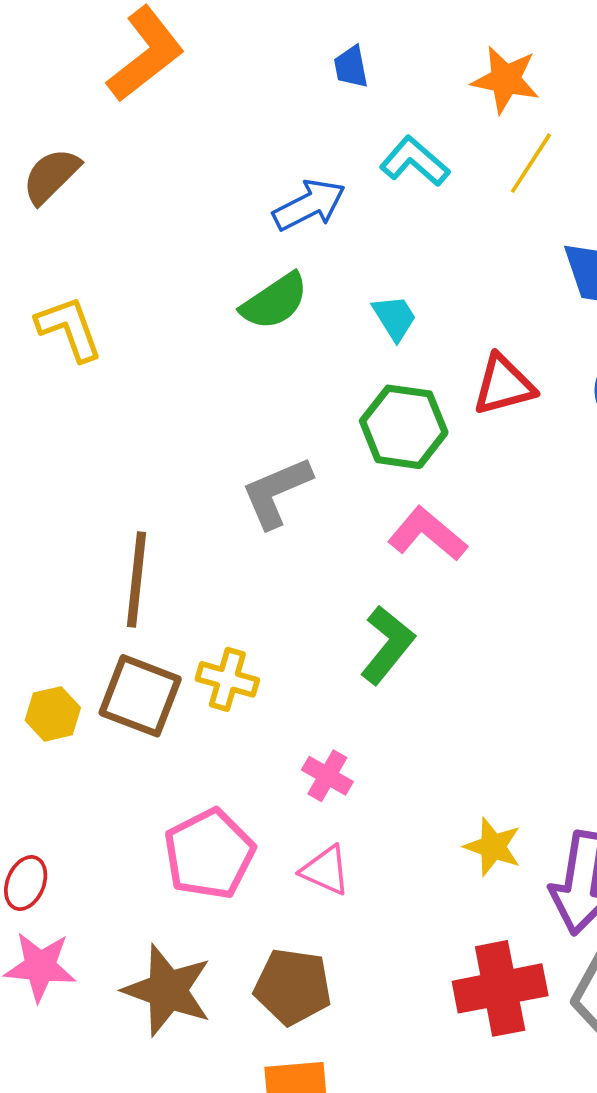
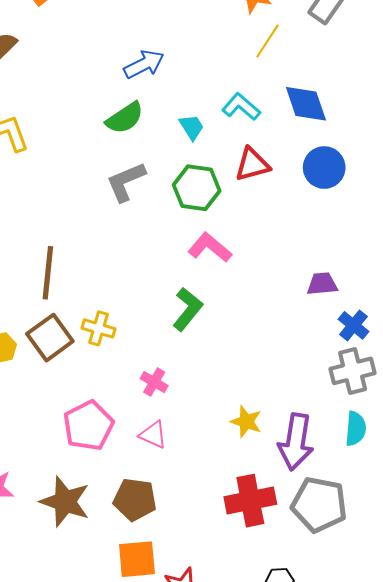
cyan L-shape: (415, 161) -> (241, 107), moved
gray L-shape: (276, 492) -> (126, 182), moved
brown square: (140, 696) -> (50, 338), turned 33

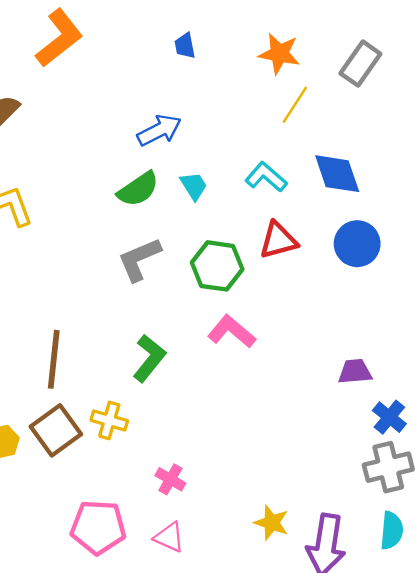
cyan trapezoid: (192, 127) -> (194, 186), moved
green L-shape: (188, 309) -> (149, 358), moved
pink pentagon: (88, 426) -> (98, 527), turned 30

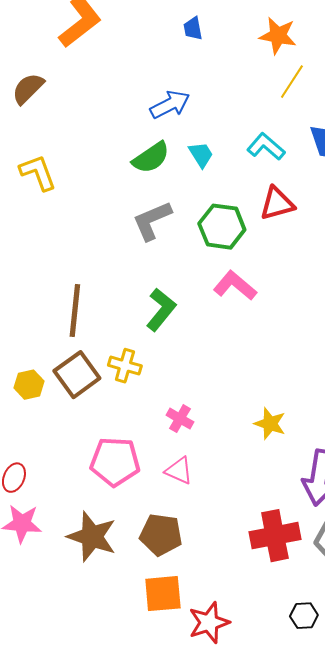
yellow star: (272, 523) -> (270, 424), moved

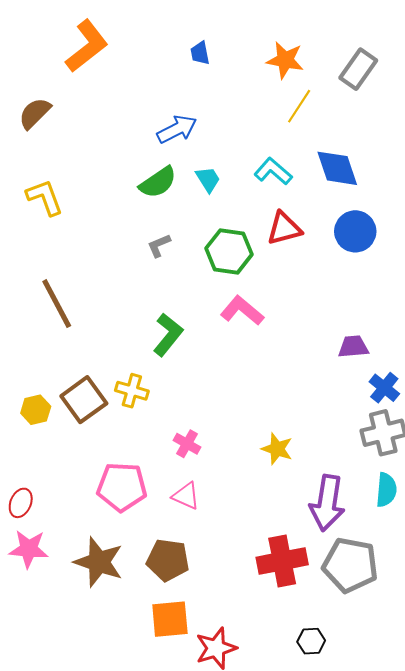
gray L-shape: (152, 221) -> (159, 245), size x0.6
brown line: (75, 311) -> (57, 304), moved, turned -34

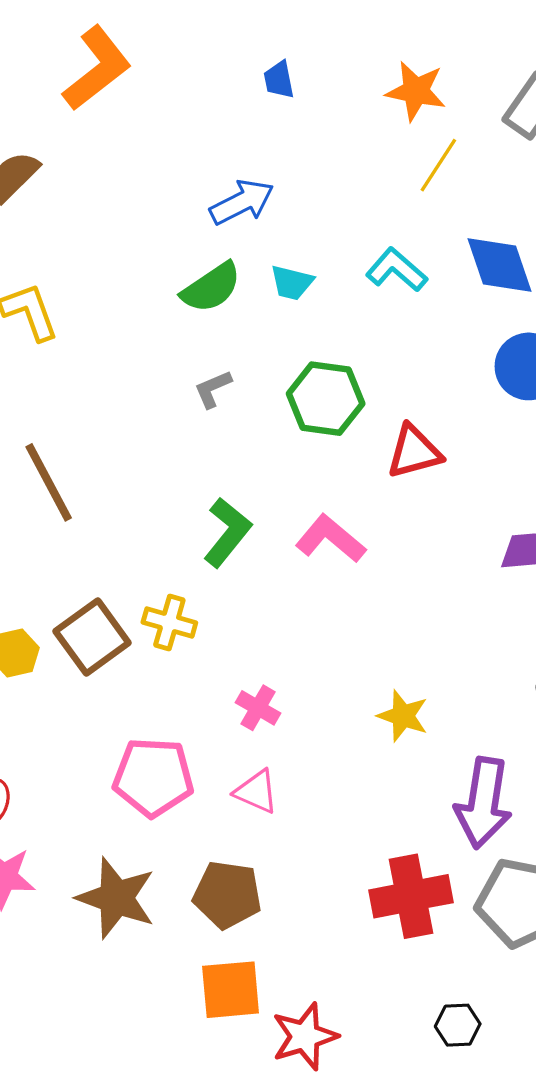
cyan trapezoid: (208, 179) -> (292, 283), turned 136
red triangle: (284, 228) -> (414, 452), moved
pink L-shape: (242, 311) -> (330, 539), moved

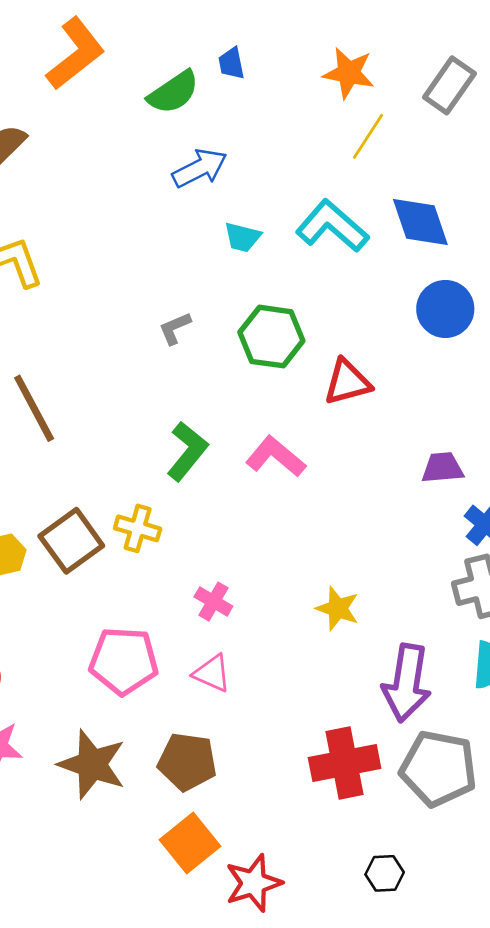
cyan L-shape: (396, 270) -> (332, 226), size x1.4
green semicircle: (211, 288) -> (173, 92), moved
orange square: (231, 990) -> (190, 843), turned -34

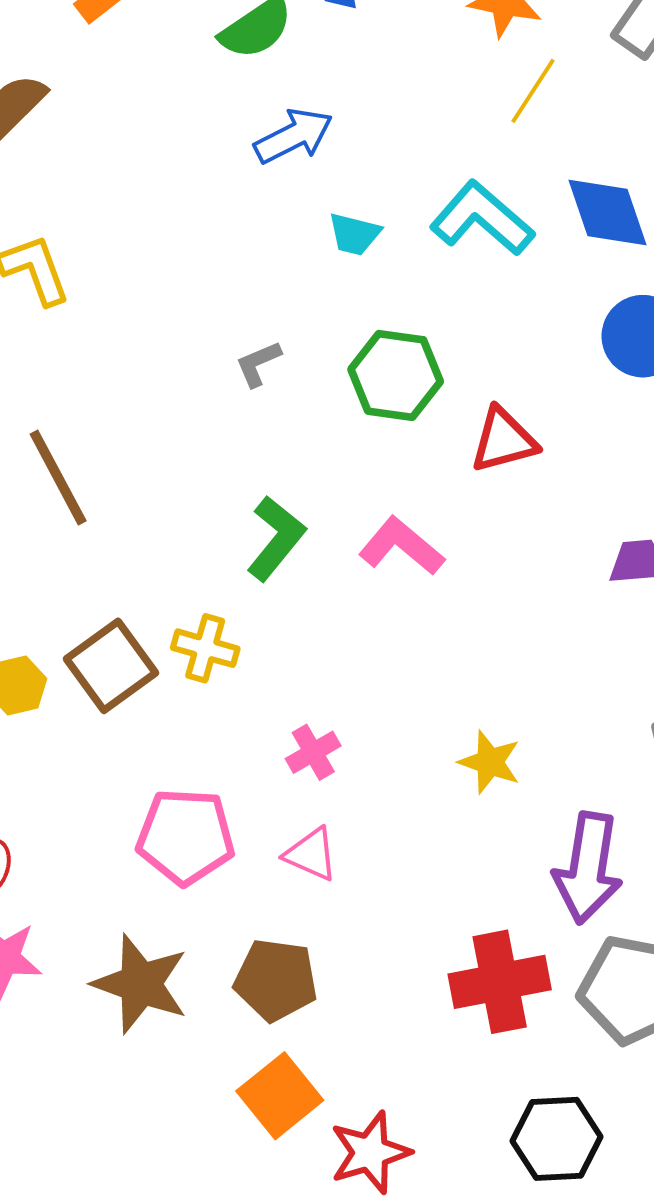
pink cross: (213, 602) -> (313, 752), turned 30
black hexagon: (385, 873) -> (557, 1139), size x1.6

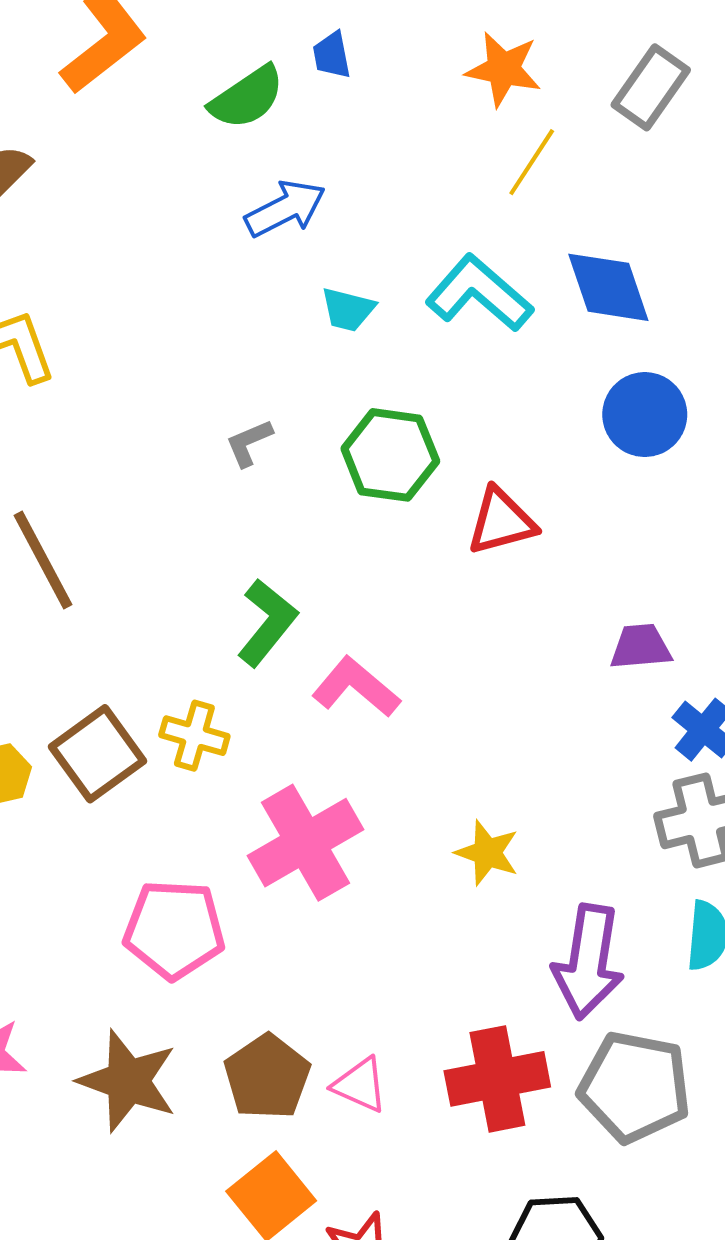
pink L-shape: (401, 546) -> (356, 687), moved
pink cross: (313, 752) -> (305, 843), size x2.0
pink triangle: (311, 854) -> (360, 1085), moved
brown pentagon: (276, 980) -> (267, 1077), turned 30

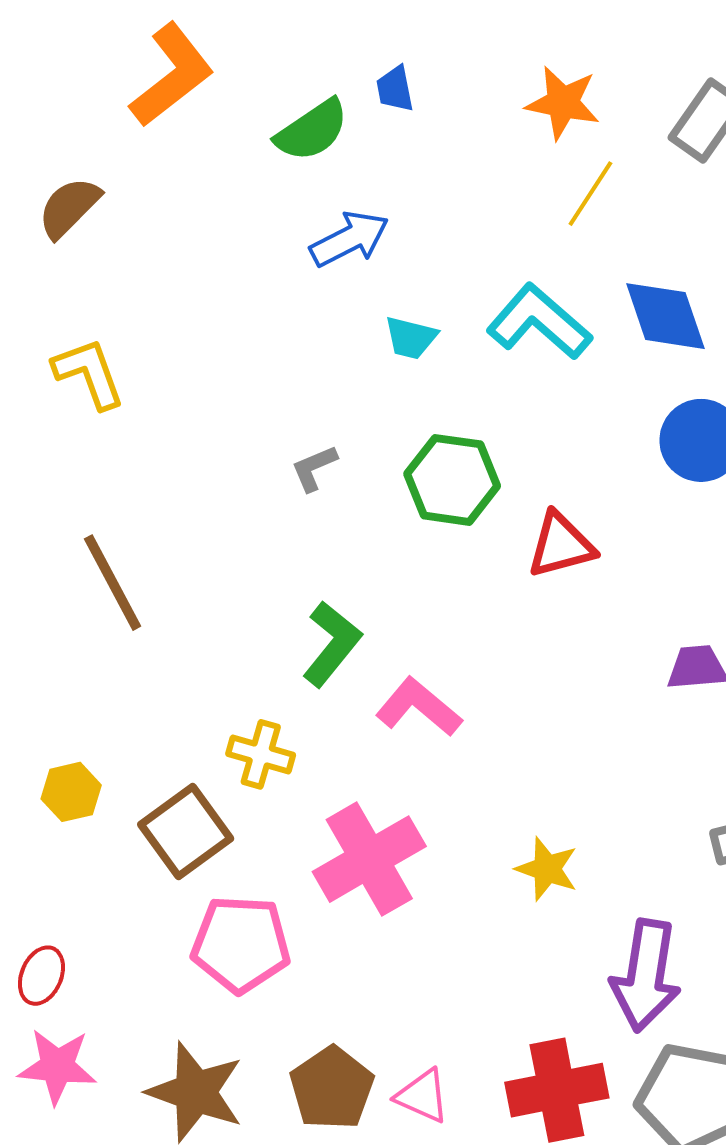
brown square: (97, 754) -> (186, 831), moved

